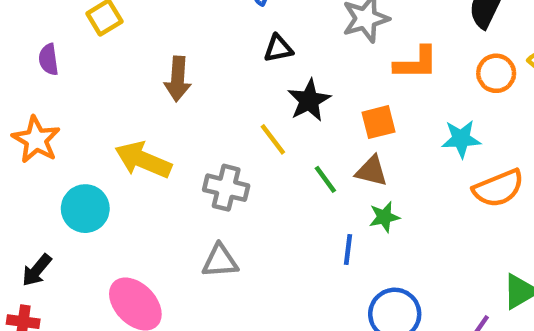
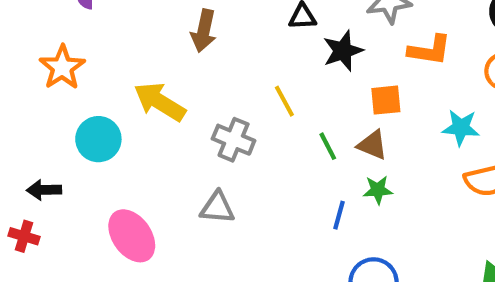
black star: (309, 100) -> (343, 51), moved
black arrow: (37, 270) -> (44, 190), turned 40

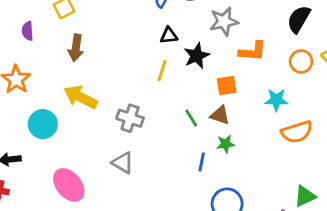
brown arrow: (204, 31) -> (76, 48), moved
yellow line: (284, 101) -> (162, 71), moved, turned 50
gray triangle: (217, 208) -> (123, 163), turned 30

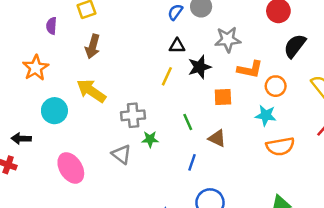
orange circle: (301, 61) -> (276, 86), moved
brown triangle: (220, 115) -> (217, 138), moved
gray cross: (130, 118) -> (133, 115), turned -30
green star: (226, 144) -> (150, 139), moved

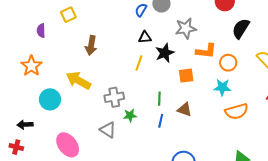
brown arrow: (93, 46) -> (91, 45), moved
green line: (188, 122) -> (159, 99), turned 32
blue line: (192, 162) -> (161, 121), moved

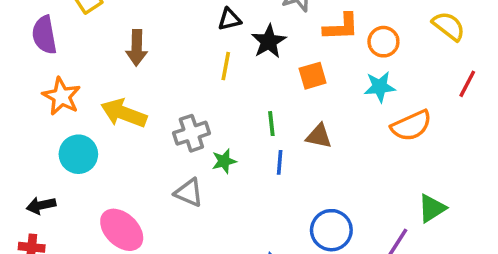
purple semicircle: (41, 31) -> (44, 35), size x1.5
orange star: (31, 66) -> (61, 96), moved

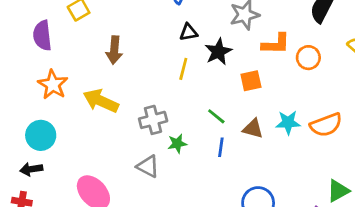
cyan star: (380, 87) -> (288, 122), moved
green line: (271, 124) -> (216, 116), turned -48
cyan circle: (78, 154) -> (41, 135), moved

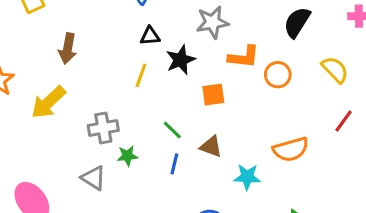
yellow arrow: (101, 101) -> (48, 102), turned -72
cyan star: (288, 122) -> (247, 177), moved

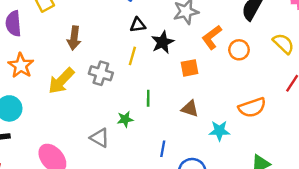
orange L-shape: (244, 57) -> (212, 37), turned 140
gray cross: (103, 128) -> (101, 73), moved, turned 30
green line: (172, 130) -> (148, 98), moved, turned 49
blue line: (174, 164) -> (163, 149), moved

